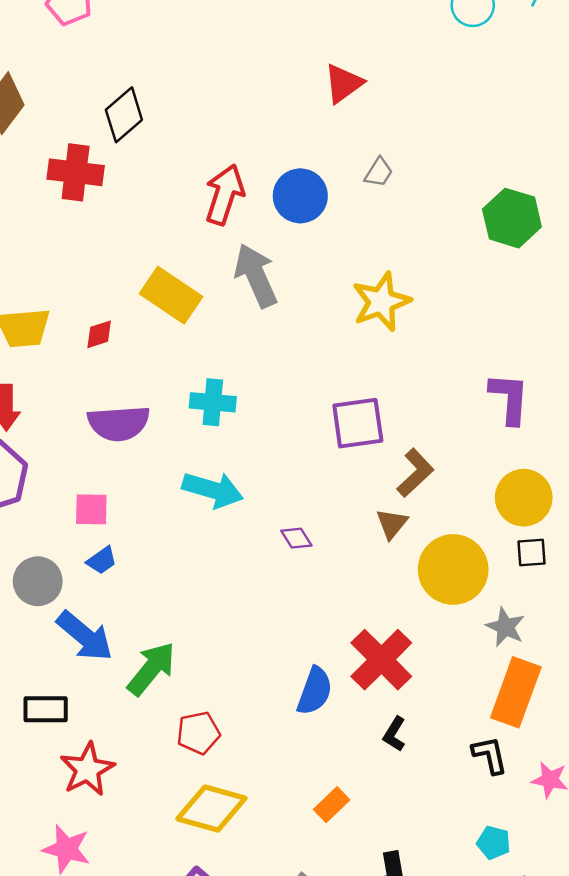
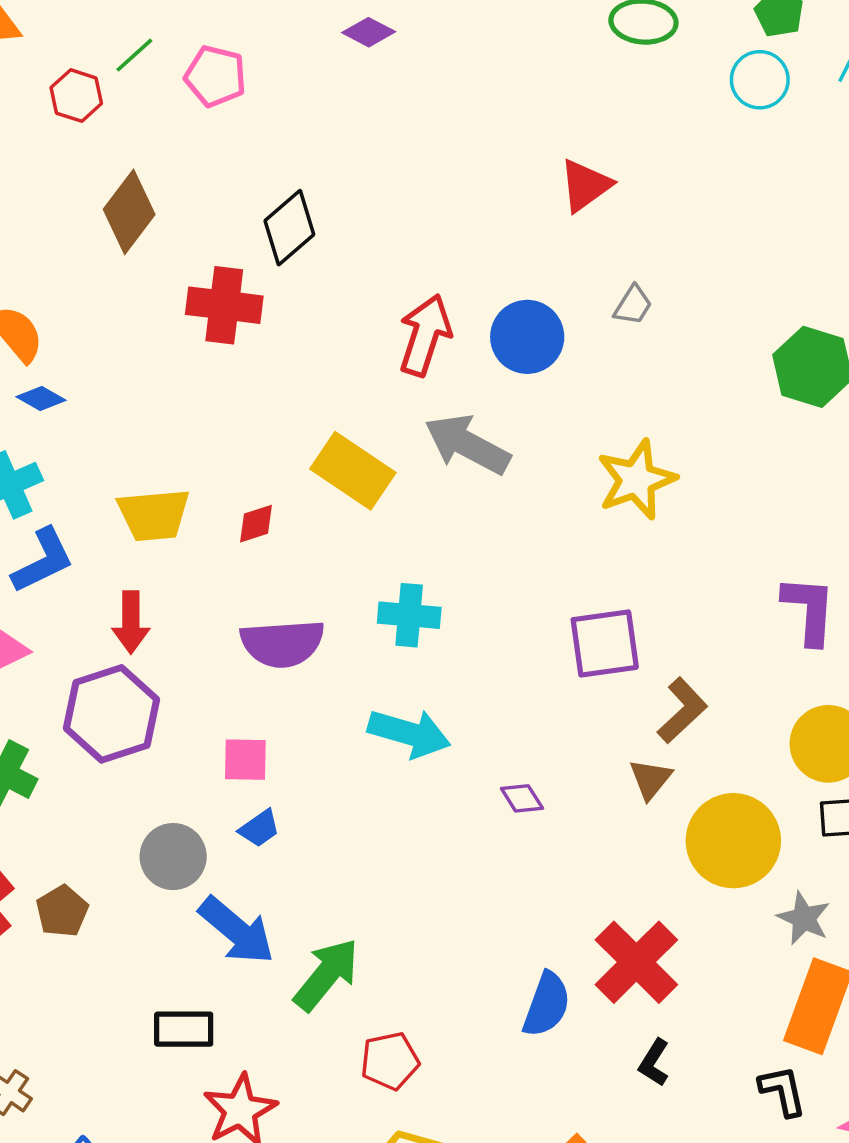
gray arrow: (256, 276) -> (467, 444), turned -38

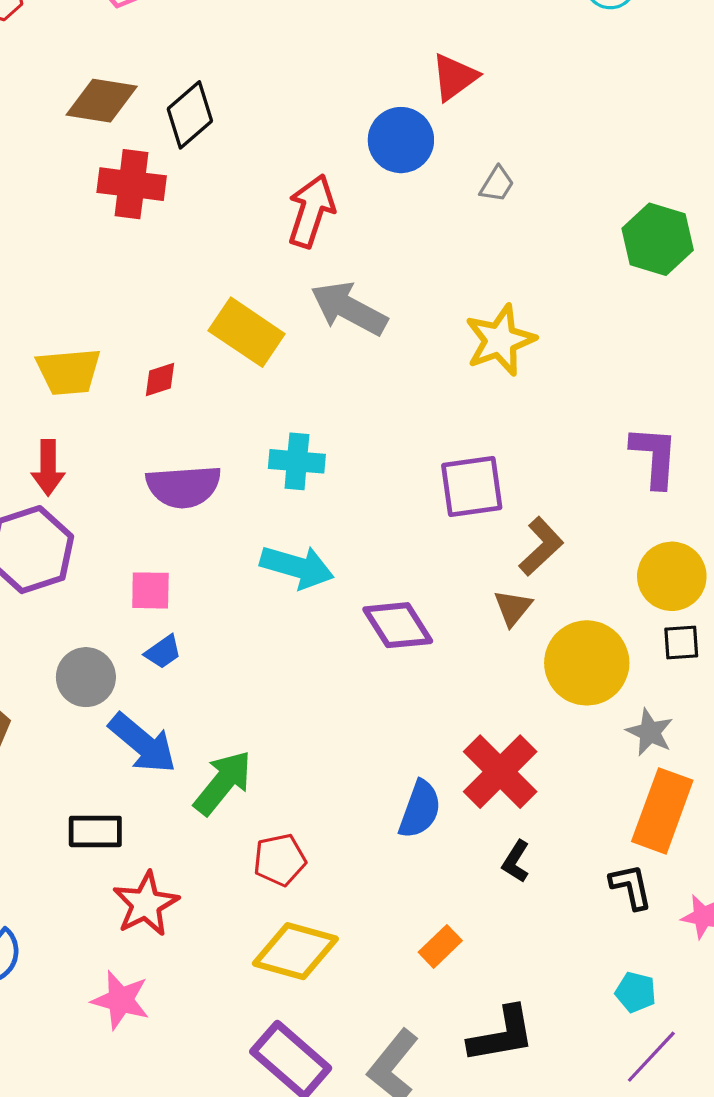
brown diamond: (129, 212) -> (102, 101), moved, turned 62
blue circle: (527, 337) -> (401, 140), moved
purple diamond: (522, 798) -> (398, 625), size x1.8

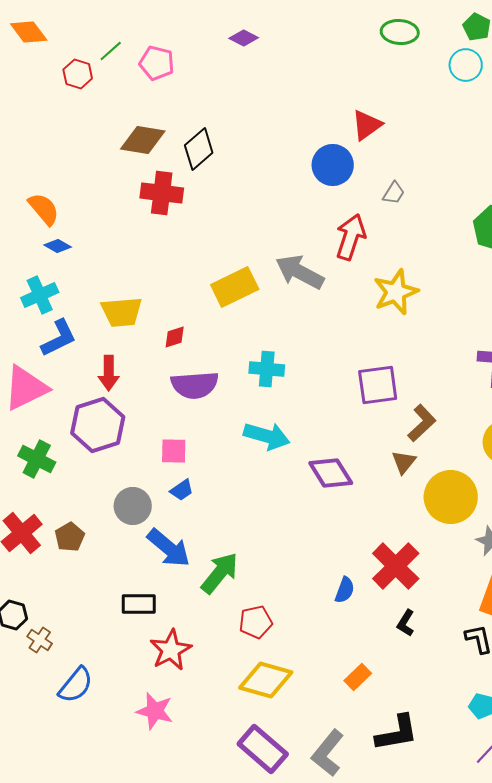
red arrow: (311, 211) -> (351, 237), moved
yellow rectangle: (247, 332) -> (235, 287), turned -60
red diamond: (160, 379) -> (175, 337), moved
blue semicircle: (420, 809) -> (345, 590), size x0.7

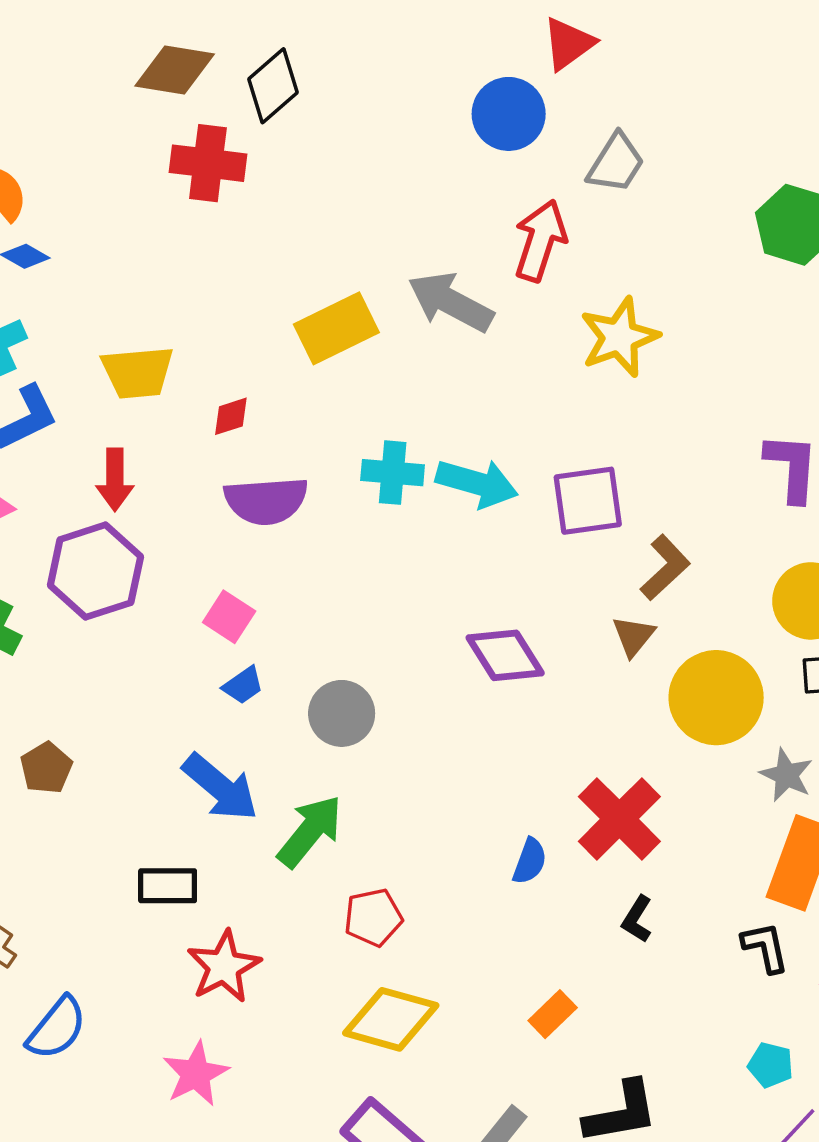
gray trapezoid: (394, 193) -> (616, 163), size x1.5
cyan arrow: (267, 436) -> (477, 483), moved
pink square: (174, 451) -> (229, 617), turned 32
gray circle: (133, 506) -> (342, 713), moved
pink star: (155, 711) -> (196, 1074), turned 30

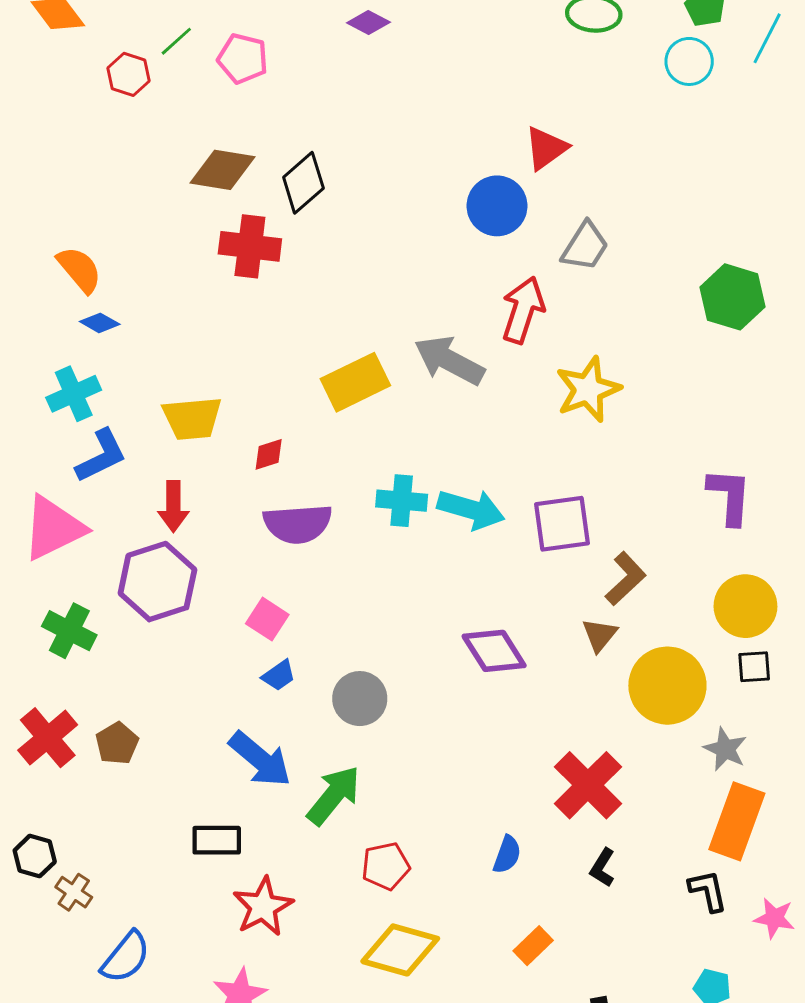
blue semicircle: (530, 861) -> (507, 855), moved

